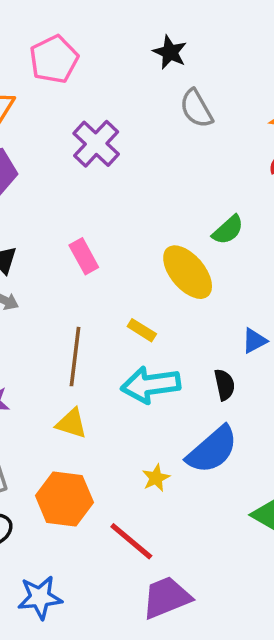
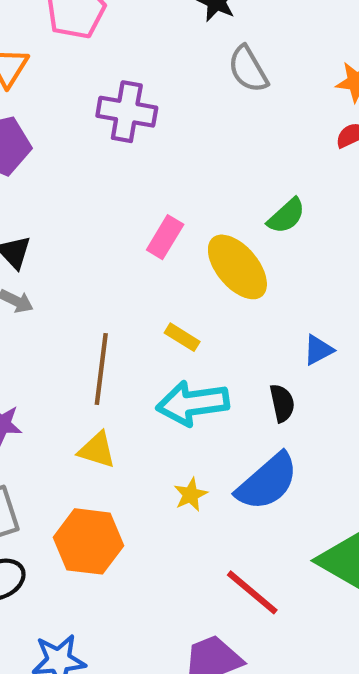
purple cross: (96, 144) -> (127, 112), turned -33
pink rectangle: (84, 256) -> (165, 237), moved, turned 60
yellow star: (156, 478) -> (191, 495), moved
red line: (131, 541) -> (252, 592), moved

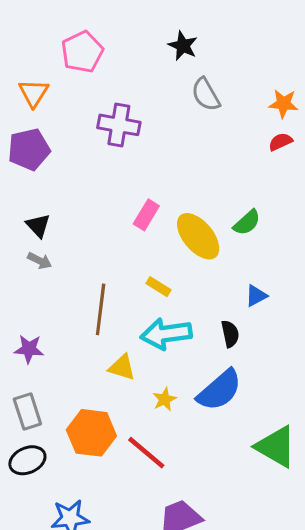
green semicircle: (286, 216) -> (247, 223), moved
yellow triangle: (97, 450) -> (122, 367), moved
red line: (252, 592) -> (146, 453), moved

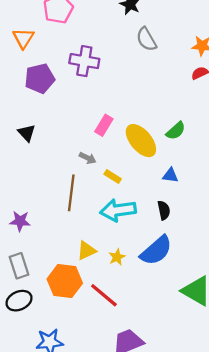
purple pentagon: (29, 149) -> (40, 78), moved
gray arrow: (40, 261) -> (88, 158), moved
blue triangle: (256, 296) -> (170, 175), moved, turned 35
yellow triangle: (122, 367) -> (87, 251), moved, turned -42

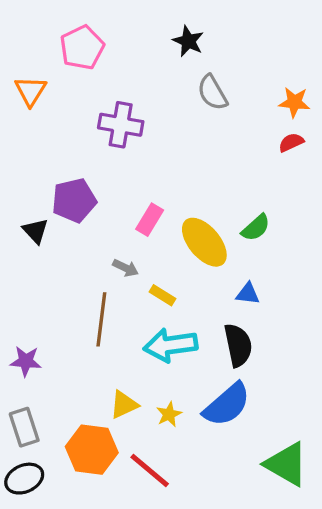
purple pentagon: (40, 78) -> (74, 200), moved
black semicircle: (164, 210) -> (238, 345), size x1.5

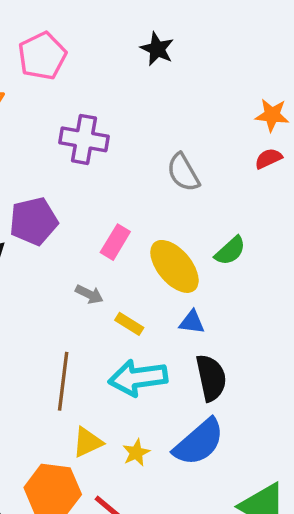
gray semicircle: (212, 93) -> (183, 172), moved
blue triangle: (248, 294) -> (192, 322), moved
brown line: (101, 319) -> (63, 381), moved

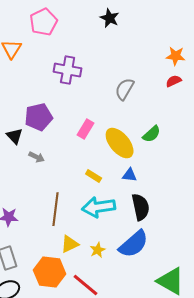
gray semicircle: (183, 172) -> (125, 89), turned 60
gray arrow: (89, 294) -> (37, 157), moved

